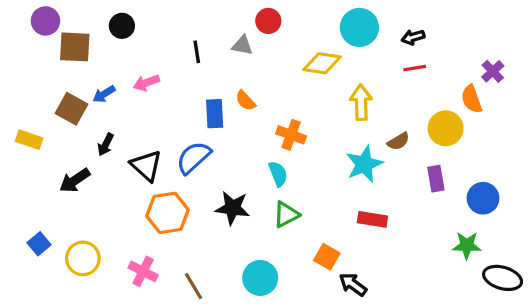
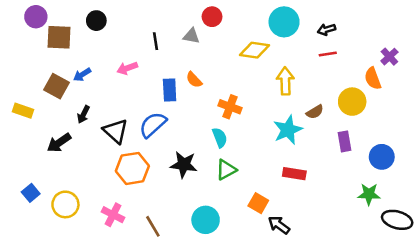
pink arrow: (146, 83) -> (127, 68), moved

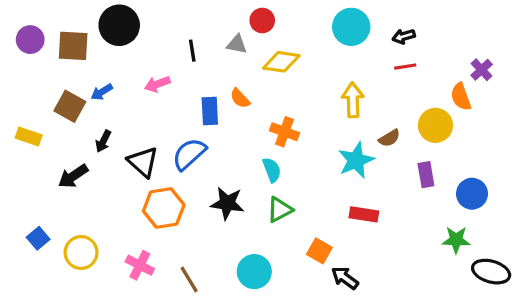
purple circle: (36, 17) -> (30, 40), moved
black circle: (96, 21) -> (119, 25), size x1.6
yellow diamond: (254, 50) -> (281, 62), moved

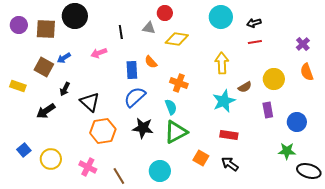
orange semicircle: (461, 97) -> (307, 72), moved
blue semicircle: (189, 154) -> (135, 97), moved
green triangle: (280, 210) -> (176, 132), size x1.4
black arrow: (345, 278) -> (230, 164), moved

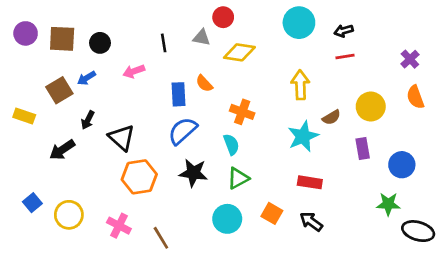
black circle: (75, 16) -> (100, 43), moved, size x0.6
brown square: (44, 67) -> (59, 90), turned 30
green triangle: (176, 132) -> (238, 178), size x0.7
cyan circle: (160, 171) -> (227, 219), moved

